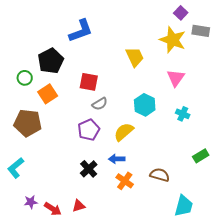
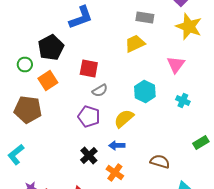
gray rectangle: (201, 31) -> (145, 18), moved
yellow star: (173, 40) -> (189, 26), moved
yellow trapezoid: (135, 57) -> (135, 44), turned -90
purple pentagon: (89, 130) -> (89, 116), turned -30
orange cross: (125, 181) -> (115, 172), moved

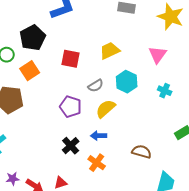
yellow trapezoid: (135, 44) -> (110, 51), moved
gray semicircle: (100, 90) -> (96, 86), moved

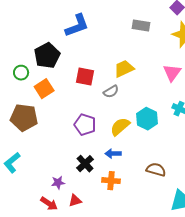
cyan hexagon: (127, 82) -> (147, 119), moved
gray semicircle: (96, 86) -> (111, 92), moved
orange cross: (97, 163) -> (111, 181), turned -30
purple star: (13, 179) -> (58, 183), moved

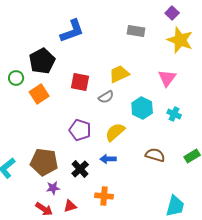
brown pentagon: (24, 118) -> (44, 162), moved
cyan hexagon: (147, 119) -> (142, 108), moved
brown semicircle: (156, 170) -> (155, 155), moved
orange cross: (111, 181) -> (104, 196), moved

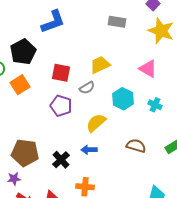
pink triangle: (167, 78) -> (148, 69), turned -36
purple pentagon: (80, 130) -> (61, 106), moved
purple star: (53, 188) -> (14, 179), moved

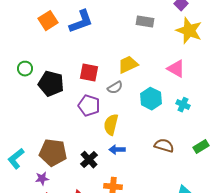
black pentagon: (23, 52) -> (51, 84), moved, turned -30
orange square: (20, 85) -> (48, 21), moved
yellow semicircle: (96, 123) -> (111, 125), moved, turned -35

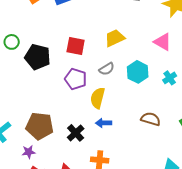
gray semicircle: (115, 88) -> (107, 69), moved
cyan cross: (183, 105) -> (170, 78), turned 32

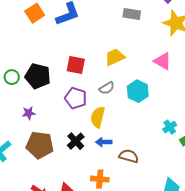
green circle: (12, 42) -> (12, 77), moved
cyan cross: (170, 78) -> (170, 127), moved
brown semicircle: (151, 119) -> (129, 156), moved
black cross: (76, 133) -> (76, 141), moved
purple star: (29, 152) -> (29, 113), moved

